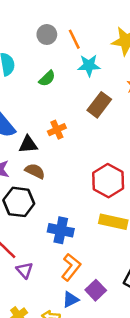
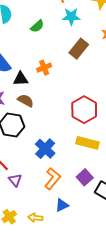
blue cross: (61, 230) -> (45, 149), turned 30
purple square: (96, 290) -> (85, 177), moved
blue triangle: (70, 300) -> (62, 205), moved

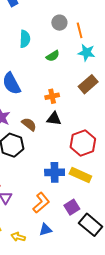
black triangle: (21, 79) -> (54, 119), moved
blue cross: (45, 149) -> (55, 172), moved, turned 36

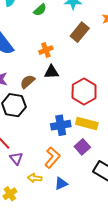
brown semicircle: (29, 124) -> (27, 82), turned -70
purple square: (72, 207) -> (82, 147), moved
yellow arrow: (18, 237) -> (35, 178), moved

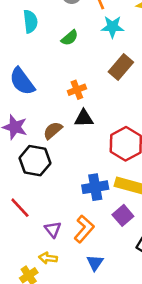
purple triangle: (16, 158) -> (53, 229), moved
yellow arrow: (35, 178) -> (48, 258), moved
blue triangle: (61, 184) -> (95, 263), turned -32

